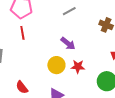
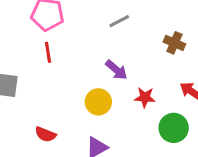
red star: (78, 67) -> (145, 97), moved
red semicircle: (22, 87) -> (45, 134), turned -32

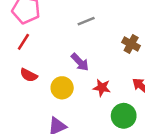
red line: (48, 52) -> (23, 42), turned 36
red semicircle: (45, 134) -> (29, 75), moved

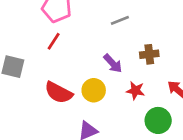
brown cross: (131, 44) -> (149, 54), moved, turned -36
red semicircle: (29, 75) -> (59, 93), moved, size x1.5

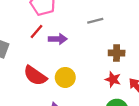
purple arrow: (113, 63) -> (58, 39), moved, turned -54
red star: (135, 91) -> (113, 79), moved

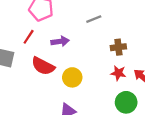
red line: (37, 31) -> (29, 37), moved
red semicircle: (35, 76) -> (43, 66), moved

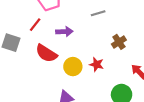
brown cross: (118, 47) -> (119, 42), turned -32
red star: (118, 73) -> (97, 64), moved

